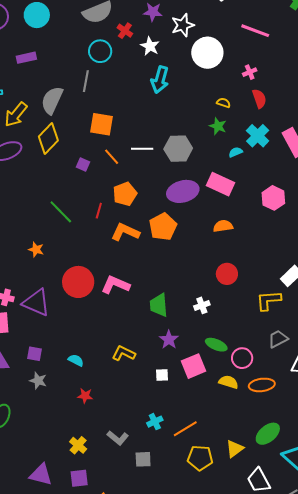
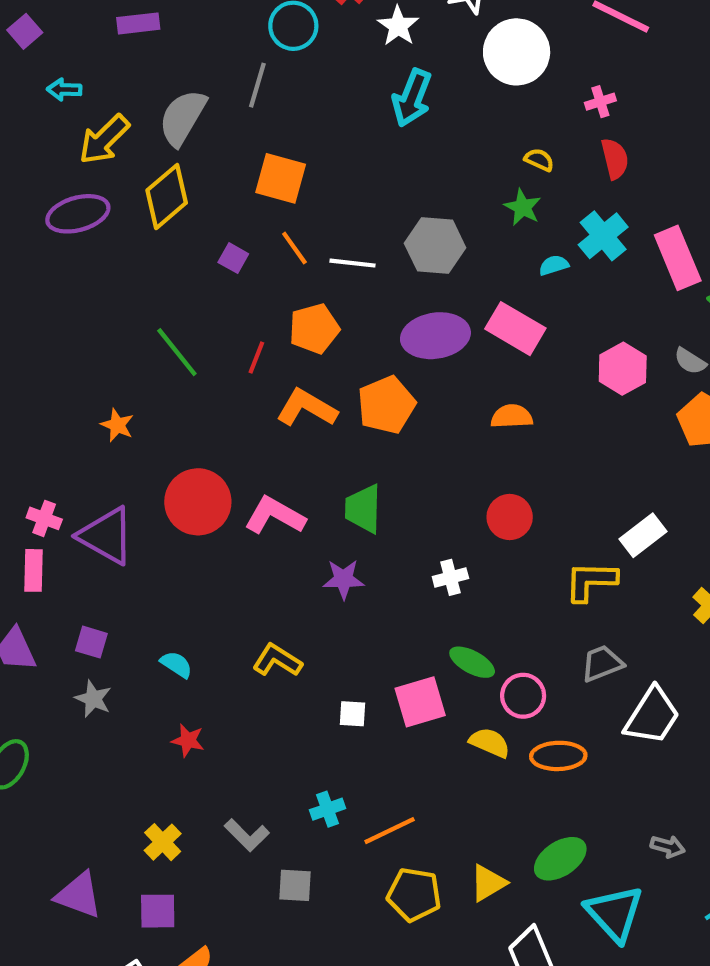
white line: (142, 149) -> (353, 263), moved
green trapezoid: (159, 305) -> (363, 509), moved
purple star: (169, 340) -> (343, 579), moved, turned 30

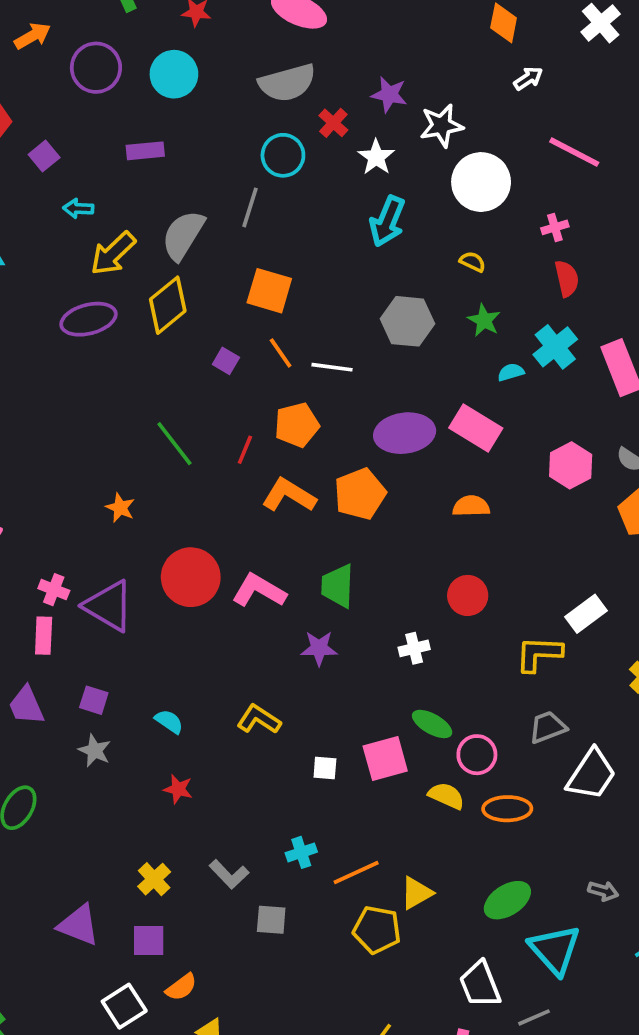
yellow semicircle: (539, 160) -> (473, 262), moved
gray hexagon: (435, 246) -> (407, 321), moved
yellow triangle: (488, 883) -> (416, 893), moved

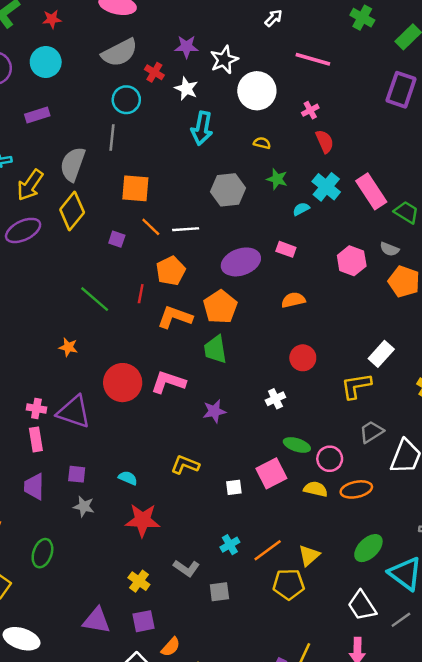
pink rectangle: (476, 428) -> (286, 249), size x0.6
green trapezoid: (338, 586) -> (215, 349), moved
purple trapezoid: (26, 705) -> (34, 487), turned 36
red star: (178, 789) -> (143, 520), size x1.8

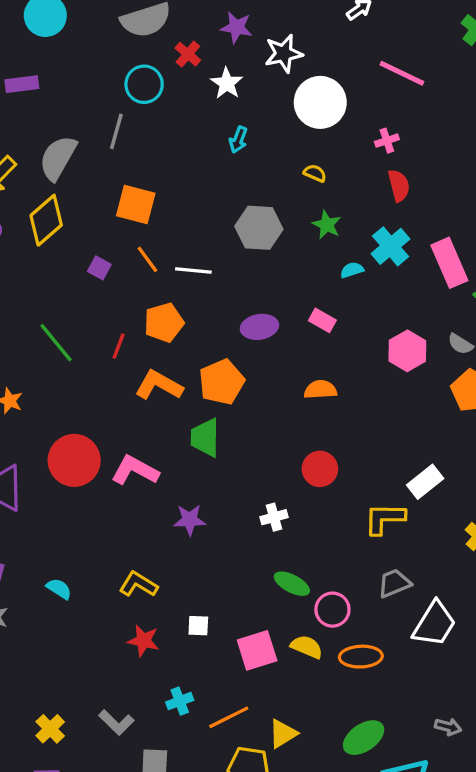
cyan arrow: (202, 128) -> (238, 140), size x0.6
purple ellipse: (241, 262) -> (259, 327), size x0.7
pink square: (271, 473) -> (257, 650), moved
red star: (143, 520) -> (143, 641), moved, size x0.7

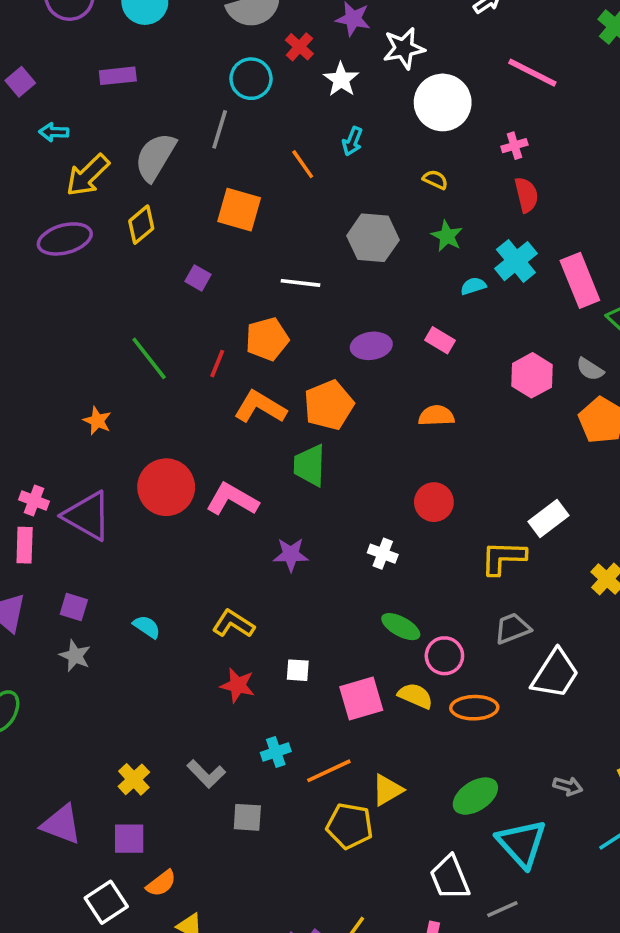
yellow diamond: (46, 220) -> (141, 225), size x0.7
orange line: (147, 259) -> (303, 164), moved
white cross: (274, 517) -> (383, 554), turned 35

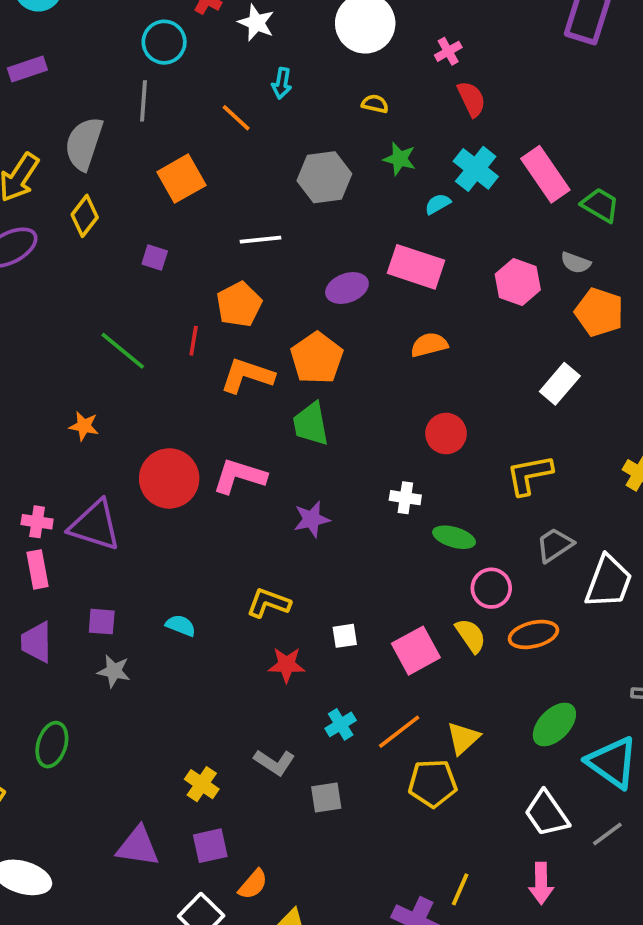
orange square: (239, 210) -> (181, 179), turned -33
pink rectangle: (440, 340) -> (416, 267), size x1.8
white rectangle: (548, 518) -> (560, 384), moved
green ellipse: (401, 627) -> (454, 537), moved
yellow semicircle: (415, 696) -> (471, 636), turned 44

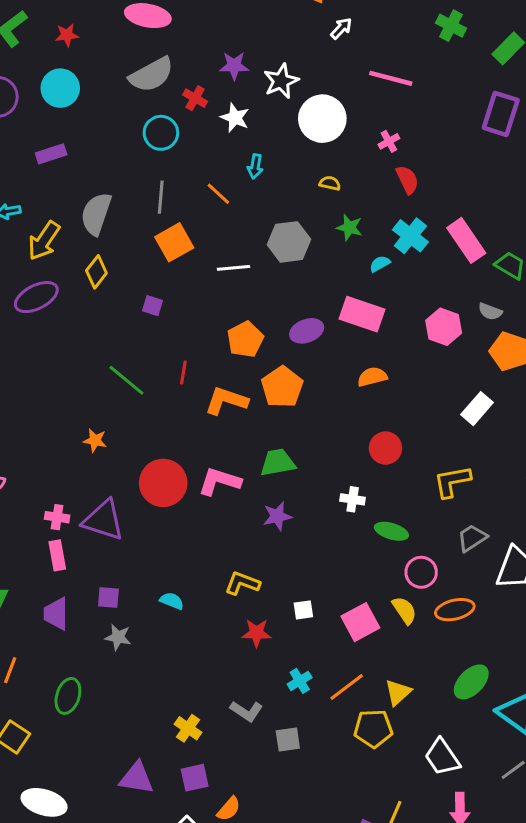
gray line: (143, 101) -> (161, 197), moved
white line: (260, 240) -> (234, 268), moved
orange pentagon: (239, 304) -> (245, 339), moved
green trapezoid: (311, 424) -> (278, 463), moved, turned 90
white trapezoid: (547, 814) -> (442, 757), moved

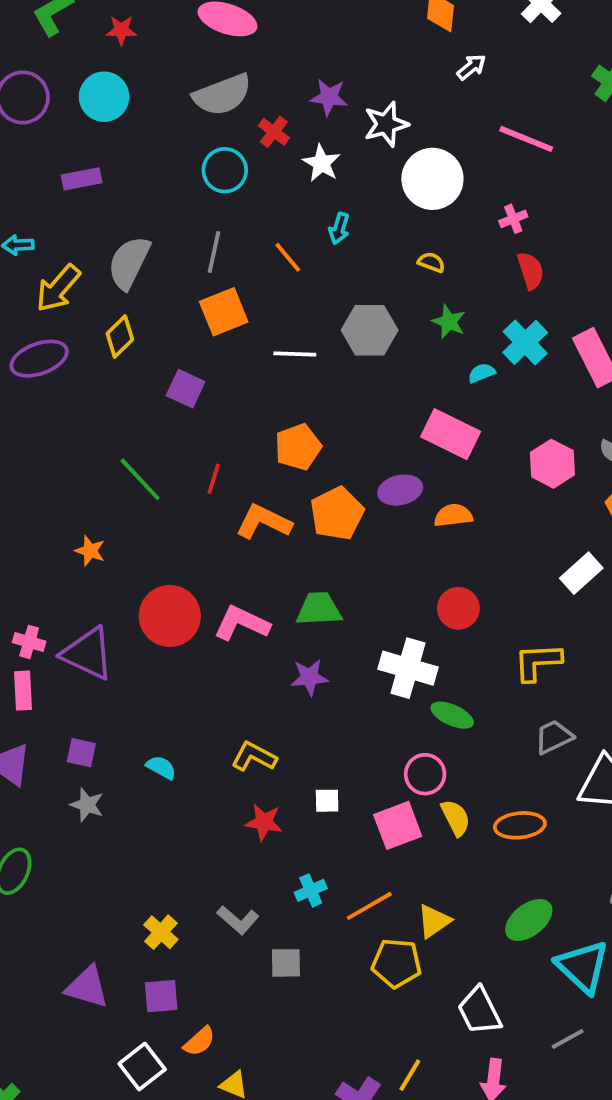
purple square: (152, 306) -> (186, 389), size x1.4
purple ellipse: (307, 331) -> (400, 490), moved
white cross: (353, 499) -> (408, 668), size x1.8
pink circle: (421, 572) -> (425, 774), moved

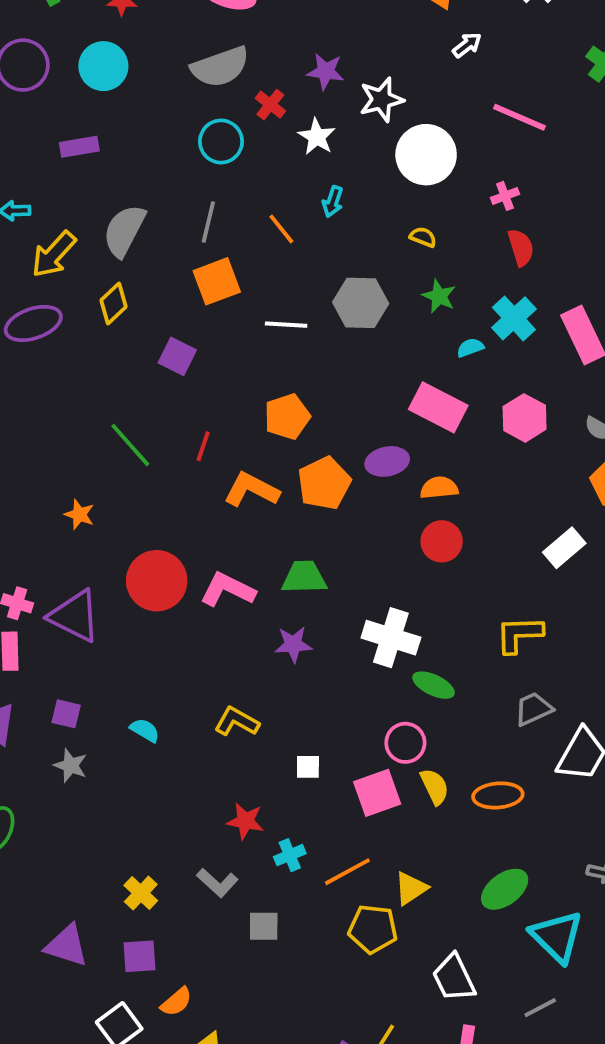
pink hexagon: (552, 464) -> (525, 418), moved
red circle: (458, 608) -> (442, 541), moved
red star: (264, 822) -> (245, 821), moved

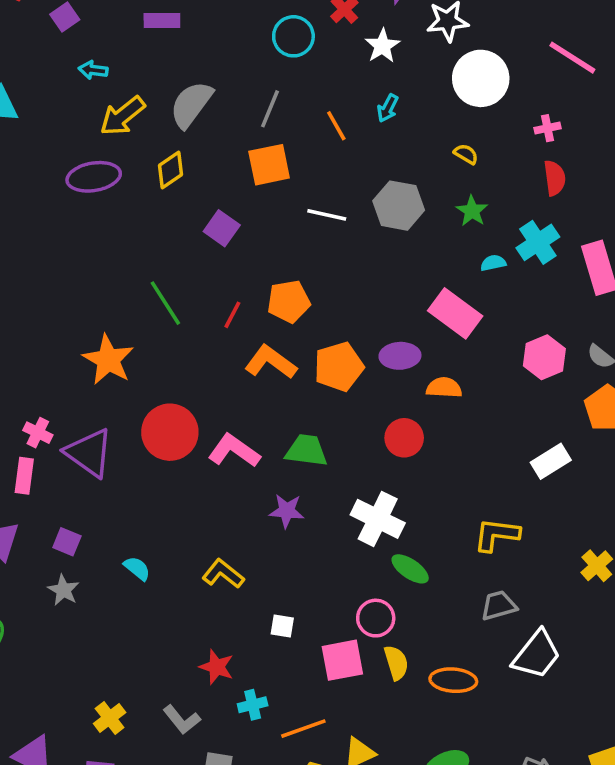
orange pentagon: (287, 417) -> (289, 301), moved
pink hexagon: (525, 418) -> (544, 357), moved
orange star: (79, 514) -> (108, 360), size x1.8
red circle: (442, 541) -> (404, 438), moved

